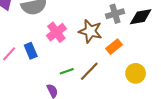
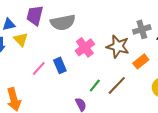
green line: (67, 71) -> (95, 85), turned -32

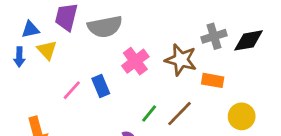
orange rectangle: (141, 61) -> (213, 80), turned 49

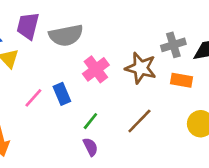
orange rectangle: (213, 80) -> (182, 80), moved
green line: (149, 114) -> (90, 121), moved

